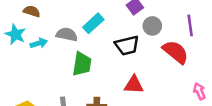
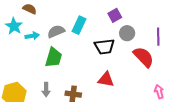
cyan rectangle: (93, 23) -> (79, 25), turned -30
gray semicircle: (67, 34) -> (56, 31), turned -42
green trapezoid: (82, 64) -> (54, 57), moved

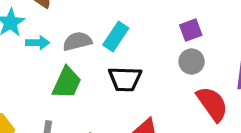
purple square: (115, 15) -> (191, 30), moved
black trapezoid: (104, 47) -> (125, 79), moved

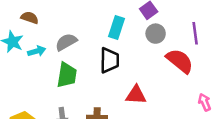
cyan rectangle: (116, 37) -> (116, 27), moved
black trapezoid: (125, 79) -> (109, 60), turned -76

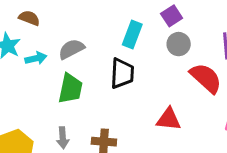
red triangle: (136, 95) -> (169, 119), moved

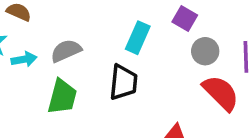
purple square: (172, 16) -> (185, 18), turned -30
gray circle: (179, 44) -> (205, 51), moved

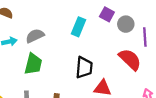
gray circle: (205, 51) -> (126, 24), moved
black trapezoid: (123, 82) -> (84, 67), moved

